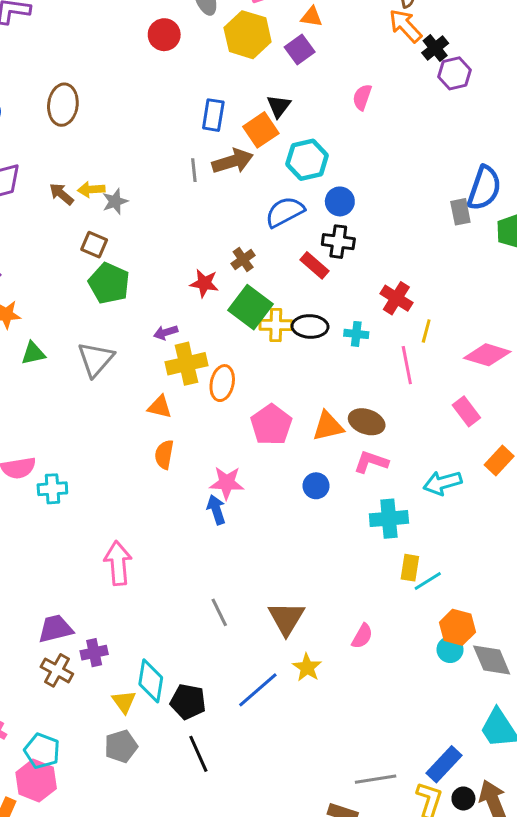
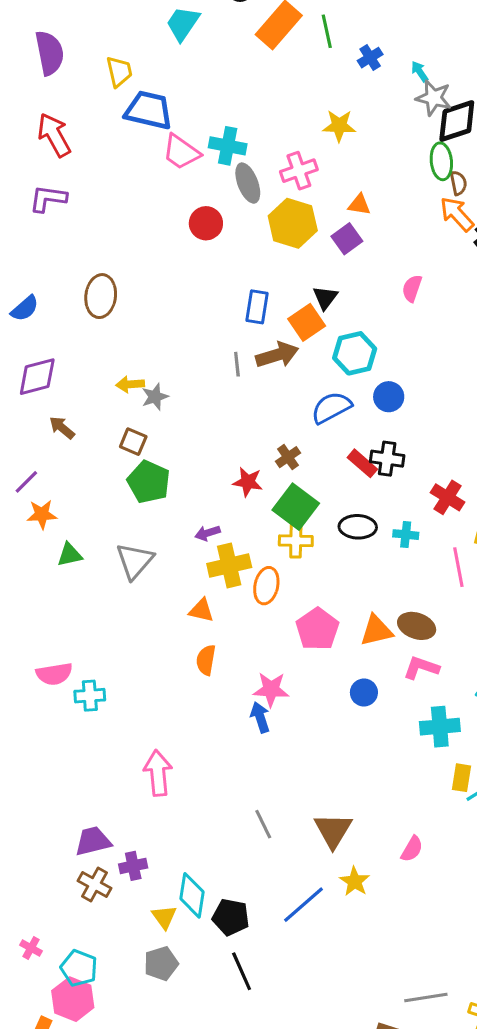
brown arrow: (61, 194) -> (62, 428), moved
black cross: (338, 242) -> (387, 459), moved
yellow cross: (276, 325) -> (296, 541), moved

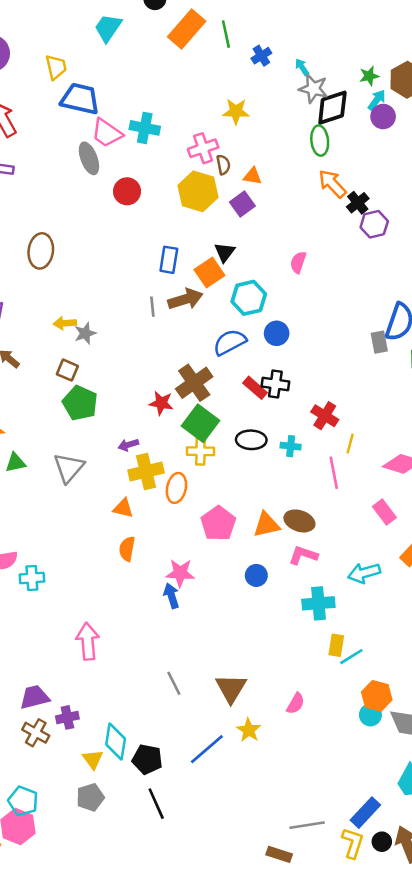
gray ellipse: (248, 183) -> (89, 158), moved
brown semicircle: (458, 183) -> (223, 165), moved
pink semicircle: (412, 288) -> (298, 262), moved
brown cross: (288, 457) -> (194, 383), size x1.8

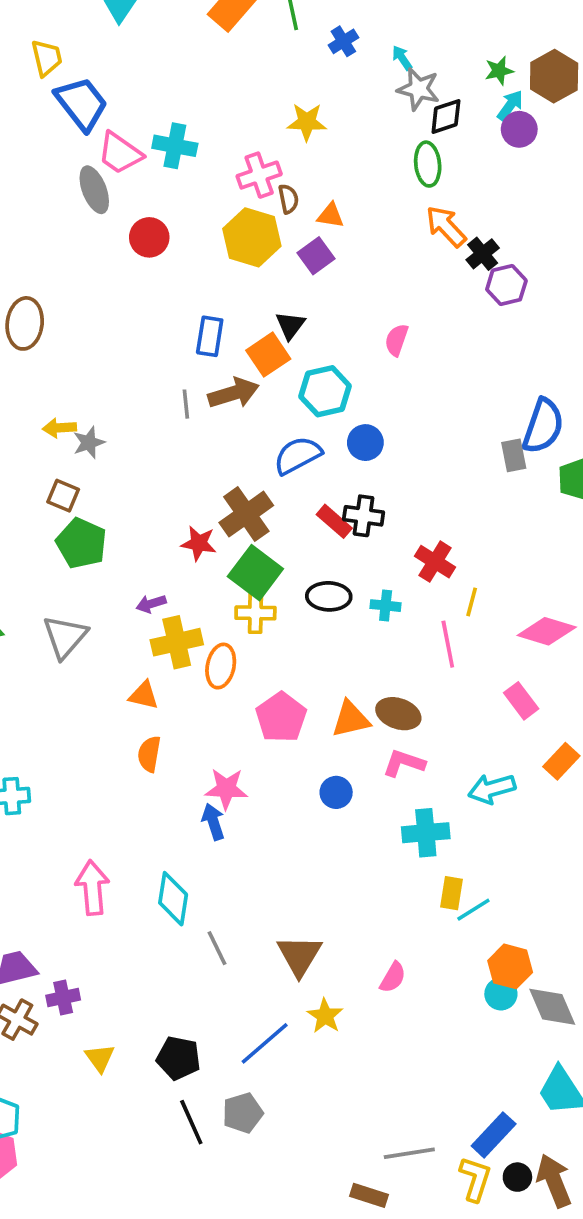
blue trapezoid: (80, 99) -> (81, 104), turned 39
black diamond: (332, 108) -> (446, 116), size x0.7
cyan diamond: (116, 742) -> (173, 899), moved
gray pentagon: (90, 797) -> (243, 1113), moved

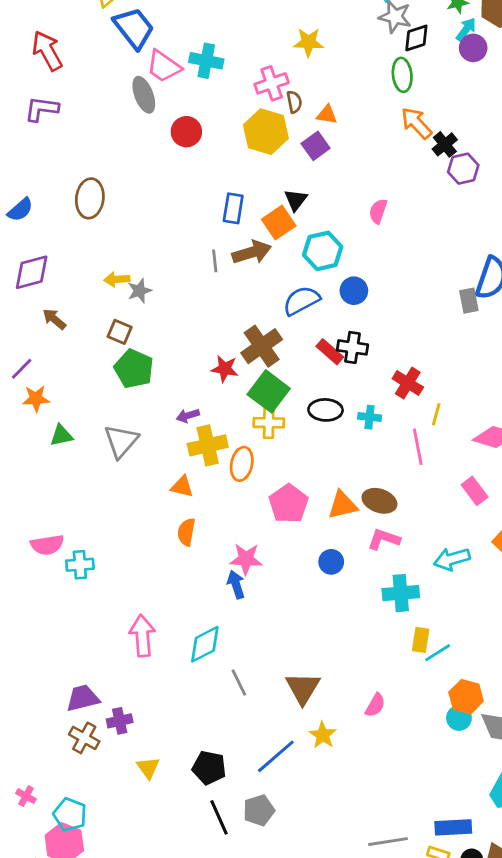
cyan diamond: (173, 899) -> (205, 644), turned 54
blue rectangle: (494, 1135) -> (453, 827), turned 44

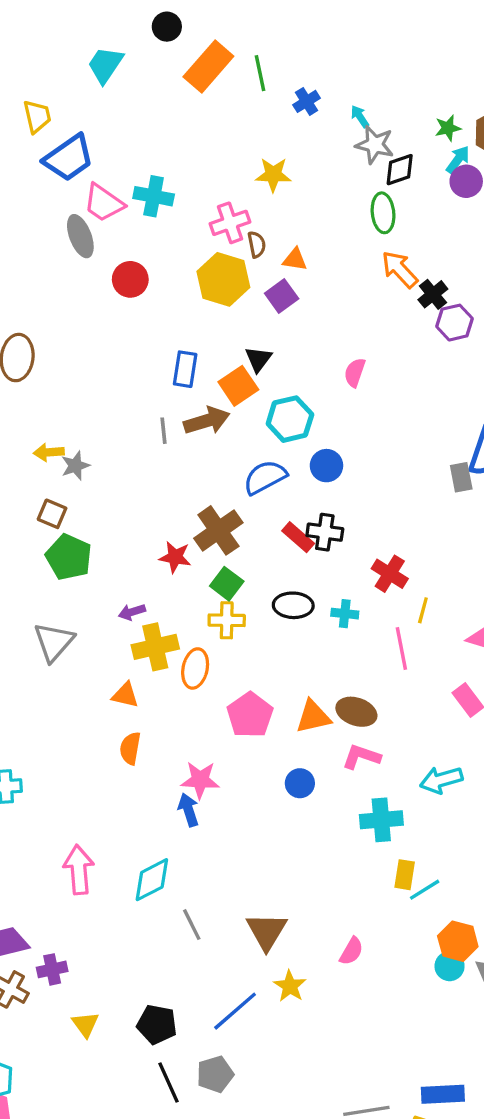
blue trapezoid: (134, 28) -> (69, 158), turned 93
green square: (269, 391) -> (227, 584), size x0.7

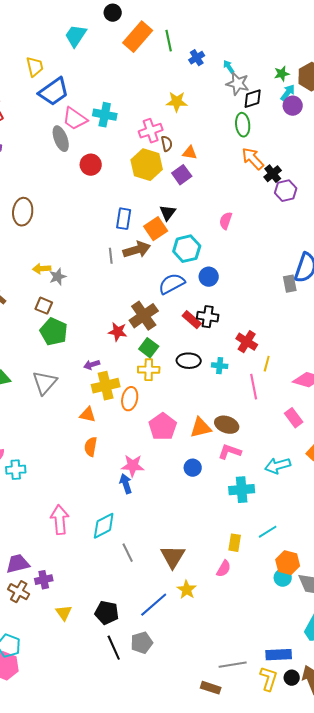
yellow rectangle: (405, 875) -> (235, 543), moved

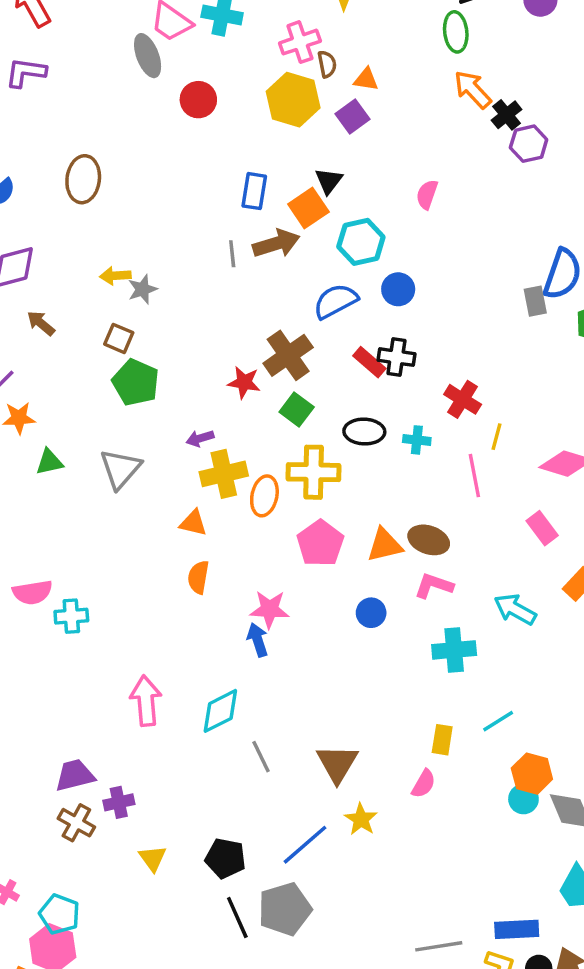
yellow cross: (149, 370) -> (314, 472), moved, size x1.4
cyan arrow: (278, 466) -> (515, 609), turned 45
gray pentagon: (142, 643) -> (285, 909), size x1.4

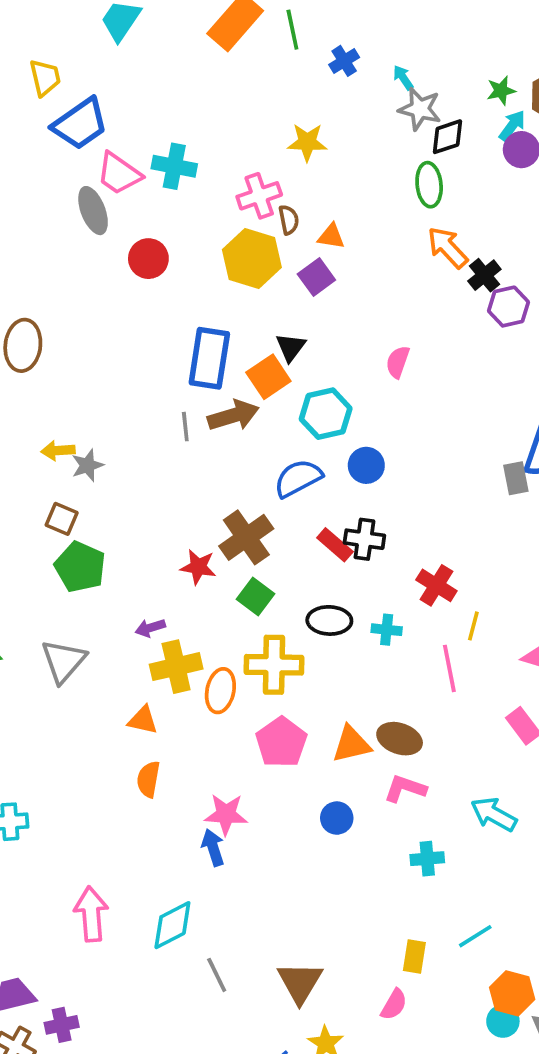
blue rectangle: (254, 191) -> (209, 358), size x1.5
cyan cross: (454, 650) -> (427, 859), size x0.7

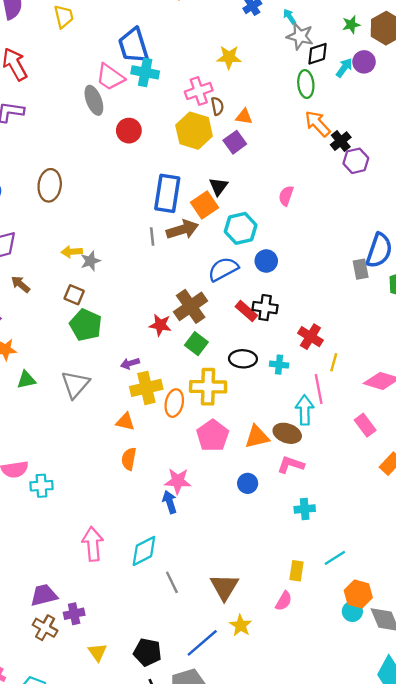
blue trapezoid: (80, 124) -> (133, 46), moved, turned 108
cyan arrow: (512, 126) -> (344, 68), moved
cyan arrow: (494, 814) -> (305, 410), moved, turned 60

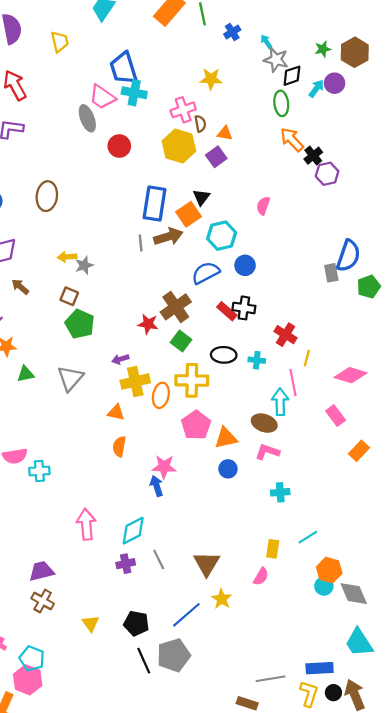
orange triangle: (257, 437) -> (226, 438), moved
purple cross: (74, 614) -> (126, 564), moved

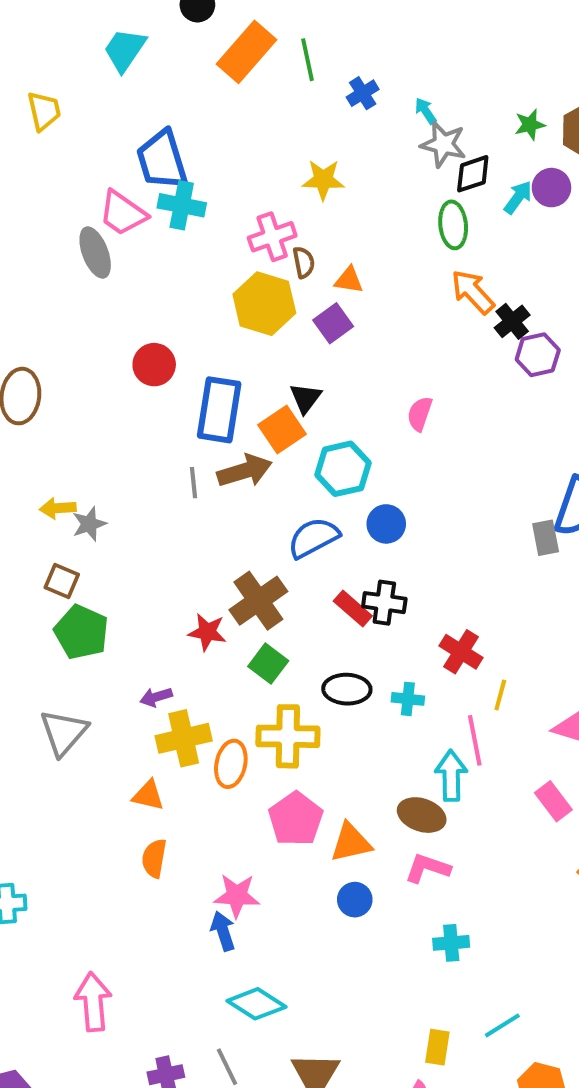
red circle: (119, 146) -> (154, 365), moved
cyan diamond: (133, 531) -> (256, 1004), moved, turned 60

